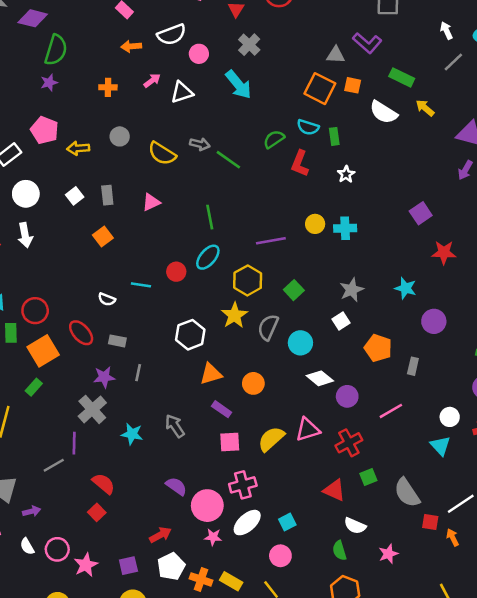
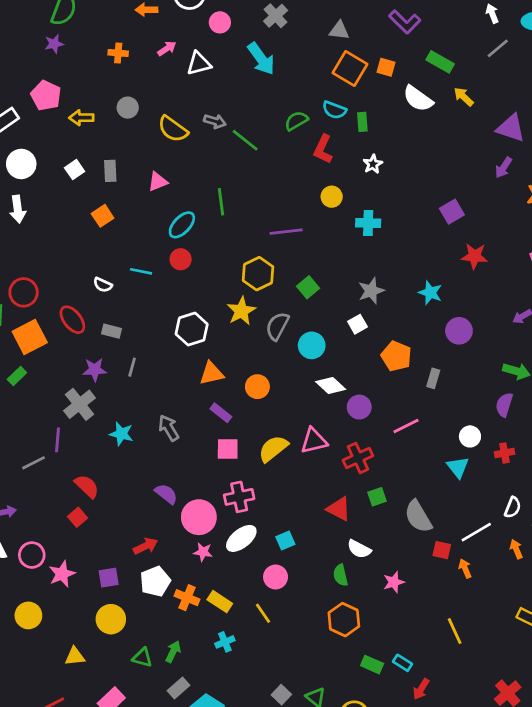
gray triangle: (336, 55) -> (339, 30), moved
yellow circle: (315, 224) -> (332, 197), moved
cyan ellipse: (208, 257) -> (182, 225), moved

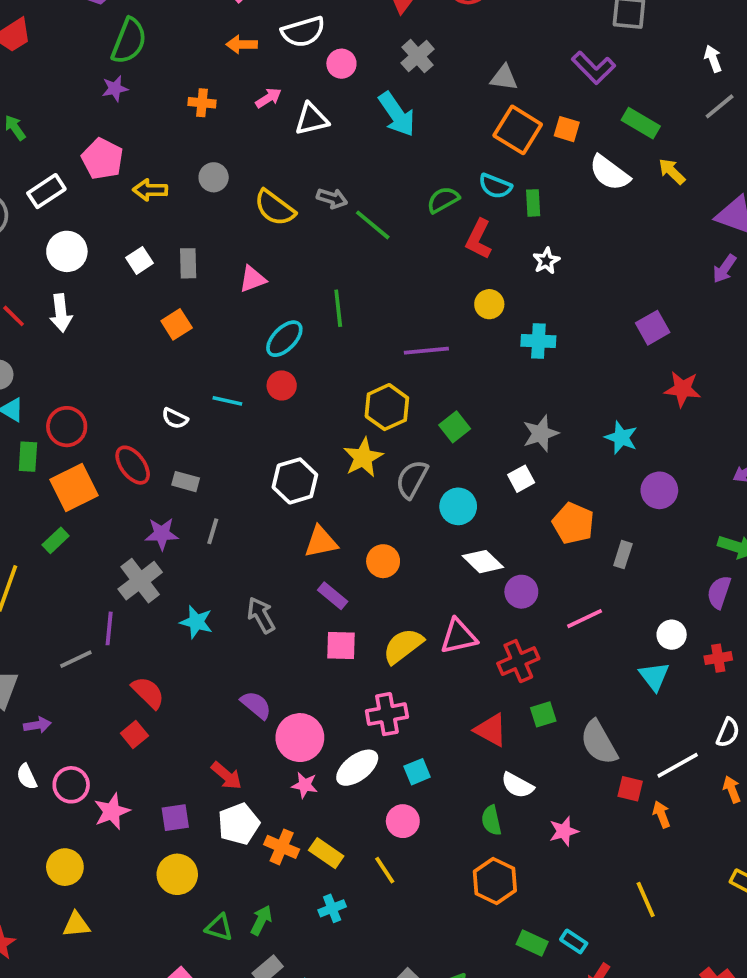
pink cross: (239, 497) -> (387, 714), moved
red arrow: (146, 546) -> (226, 776), turned 65
yellow triangle: (75, 656) -> (76, 925), moved

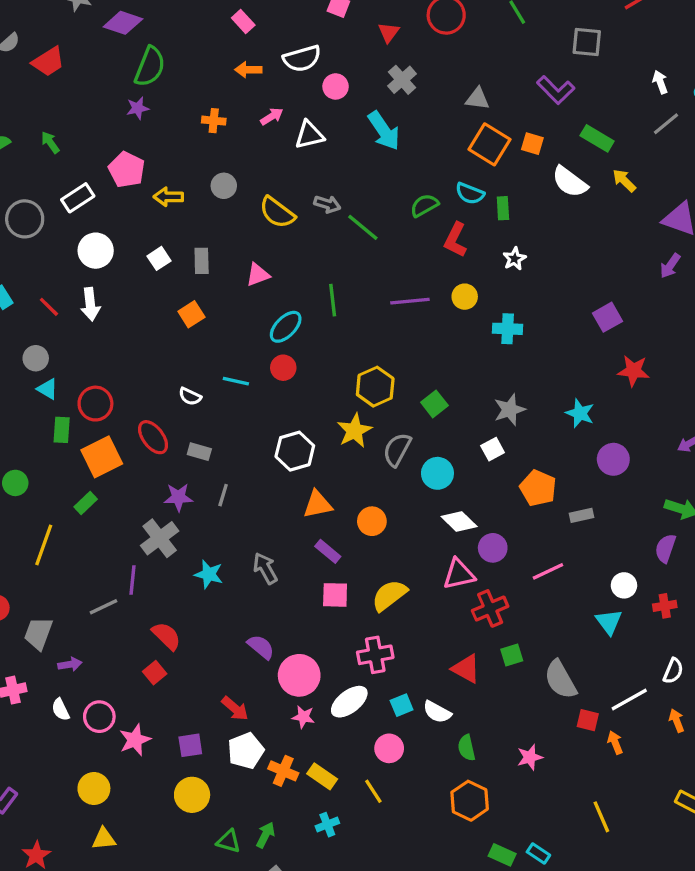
purple line: (426, 351) -> (410, 301), moved
gray rectangle: (623, 555) -> (581, 515), turned 60
pink triangle: (459, 636) -> (459, 574), moved
white semicircle: (517, 785) -> (437, 712), moved

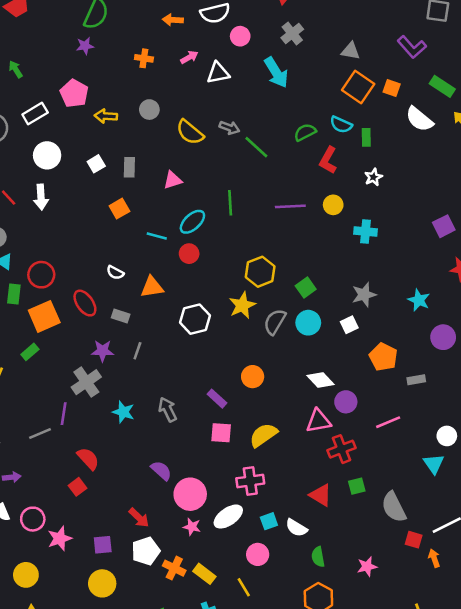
cyan line: (236, 381) -> (157, 236), moved
cyan circle: (437, 473) -> (308, 323), moved
orange triangle: (318, 504) -> (152, 287), moved

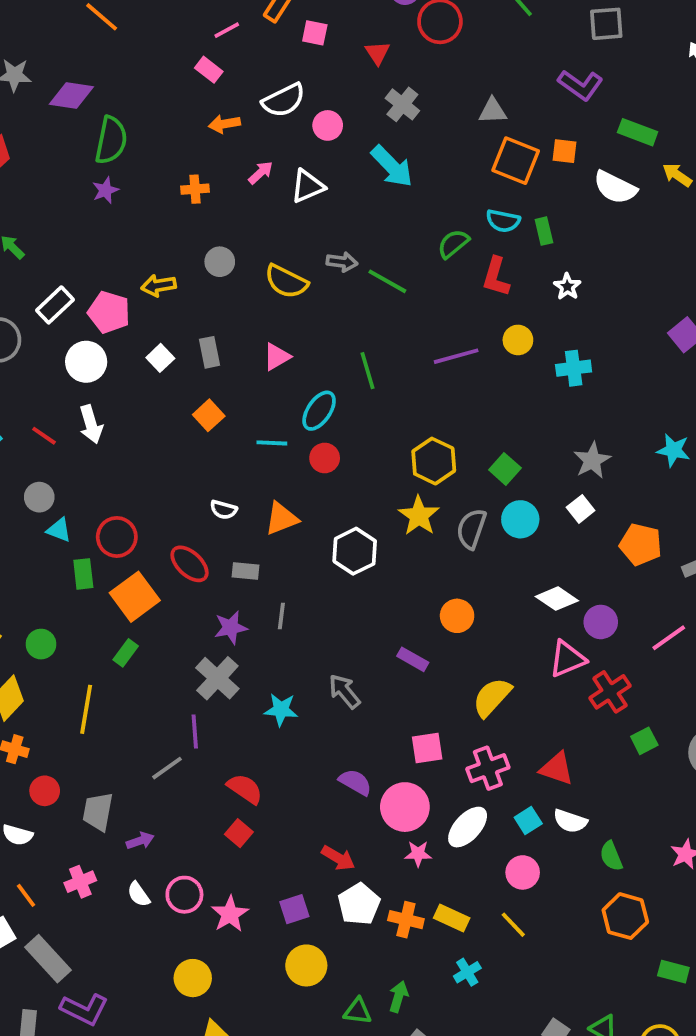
pink pentagon: (74, 93) -> (109, 312), moved
pink square: (221, 433) -> (427, 748), moved
red triangle: (321, 495) -> (557, 769), moved

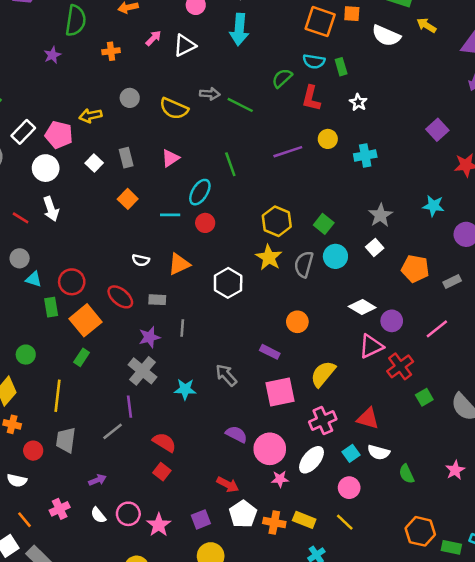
green semicircle: (111, 140) -> (76, 21), moved
cyan arrow: (392, 166) -> (239, 30), turned 52
pink square: (427, 748) -> (280, 392), moved, size x1.4
gray trapezoid: (98, 812) -> (66, 440), moved
orange hexagon: (625, 916) -> (420, 531), moved

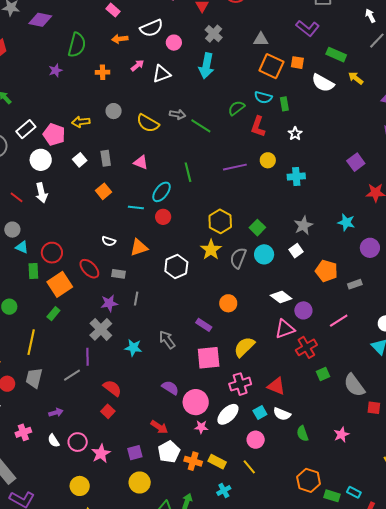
pink triangle: (170, 158) -> (141, 162), turned 49

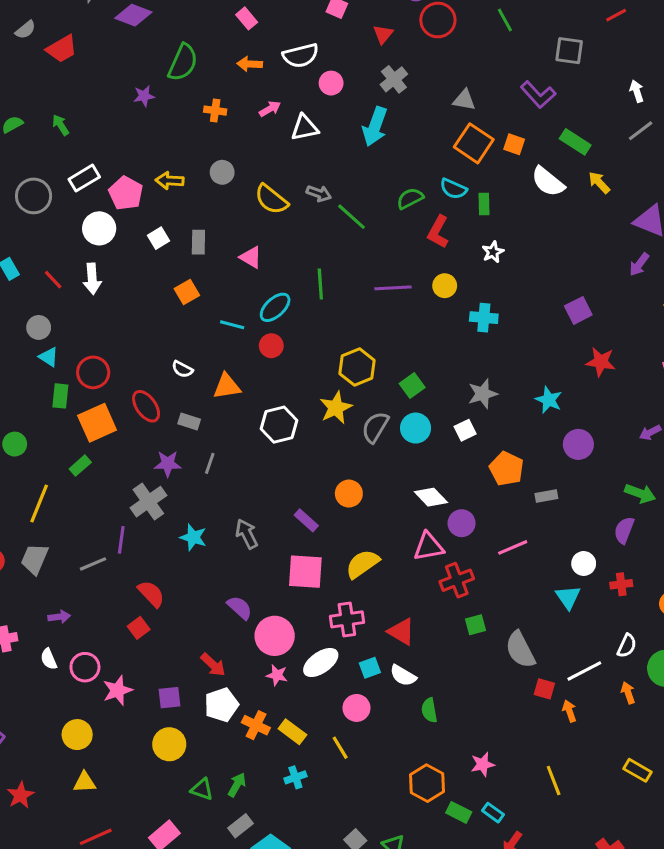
pink star: (341, 435) -> (483, 764), moved

